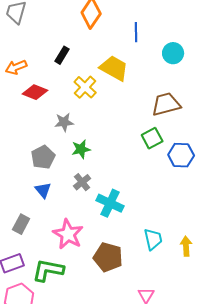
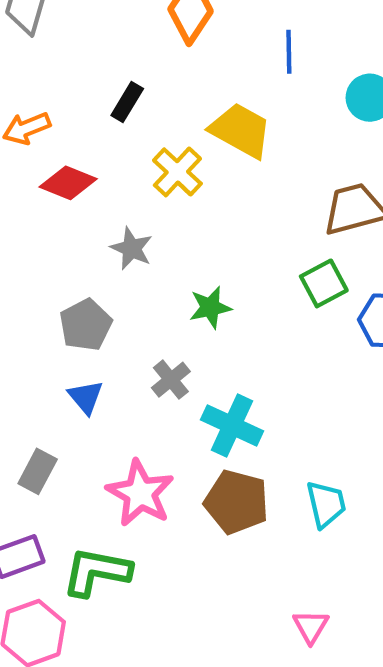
gray star: (64, 122) -> (132, 248), turned 30
green star: (81, 149) -> (210, 307), moved
brown pentagon: (108, 257) -> (236, 502), moved

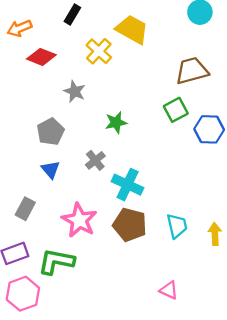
pink triangle: (311, 626) -> (169, 290), turned -36

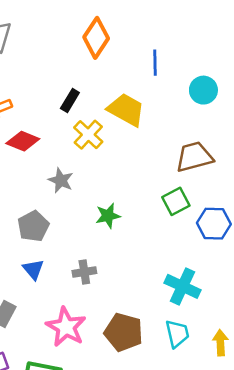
black rectangle: (72, 14) -> (70, 101), moved
gray cross: (95, 160) -> (84, 272), moved, turned 30
cyan cross: (128, 185) -> (182, 286), moved

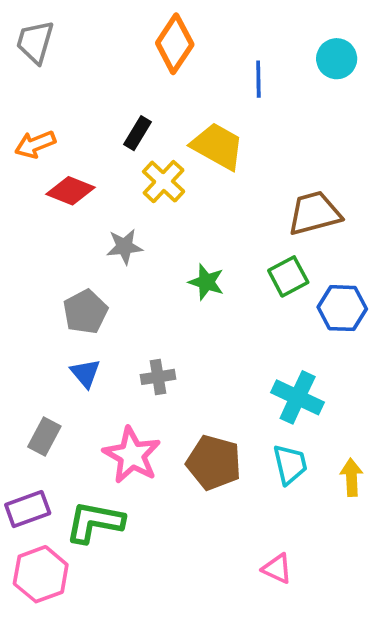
cyan circle: (203, 90) -> (337, 59), moved
gray star: (61, 180) -> (124, 247), turned -30
green star: (108, 216) -> (206, 282), moved, turned 30

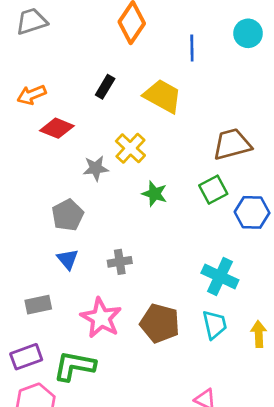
gray trapezoid: (35, 42) -> (32, 21), turned 56
yellow cross: (164, 182) -> (130, 148), moved
gray rectangle: (44, 436) -> (38, 305), turned 50

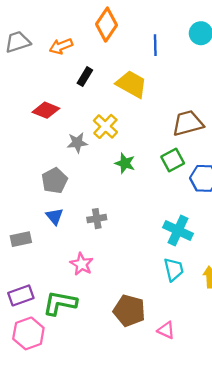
gray trapezoid: (32, 21) -> (18, 42), moved
orange arrow: (32, 95) -> (61, 46), moved
gray rectangle: (38, 305) -> (21, 239), moved
pink star: (101, 318) -> (82, 264), size x0.7
brown pentagon: (160, 323) -> (129, 311), moved

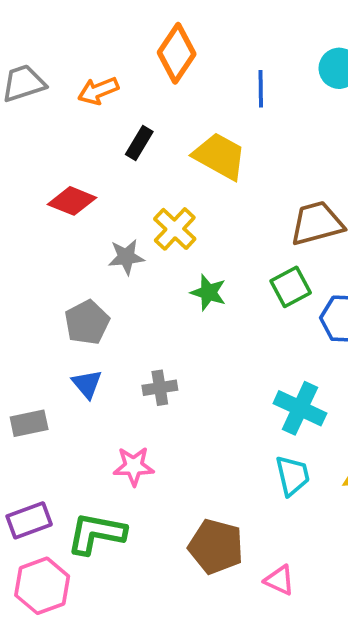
pink star: (82, 264) -> (134, 466), turned -30

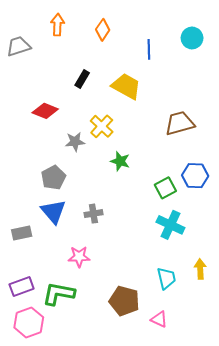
orange diamond: (177, 53) -> (103, 30), size x0.7
orange arrow: (98, 91) -> (58, 25), moved, turned 115
green square: (291, 287) -> (165, 188), moved
blue triangle: (87, 384) -> (53, 212), size x1.5
cyan trapezoid: (292, 476) -> (166, 278), moved

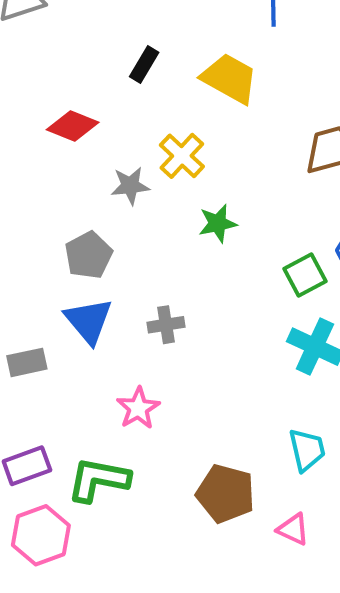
green star: (120, 161) -> (218, 223), turned -30
pink star: (79, 257) -> (138, 408), turned -30

